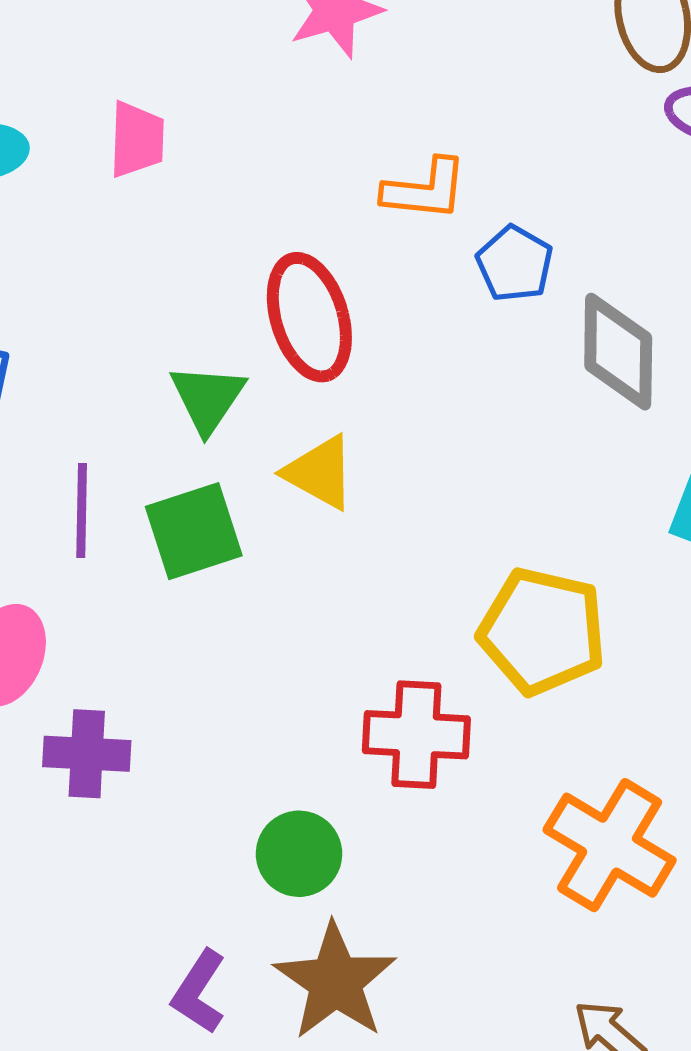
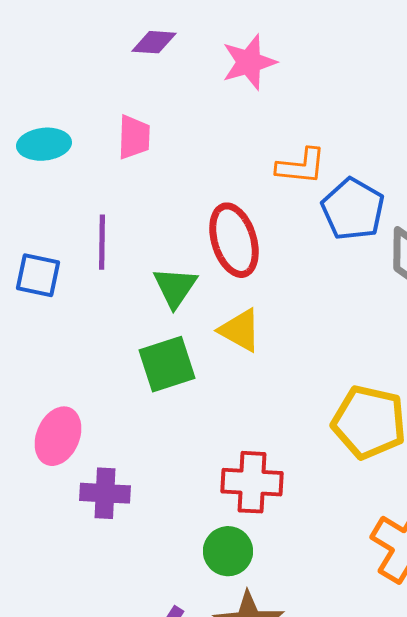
blue pentagon: (515, 264) -> (353, 209), size x1.4
purple line: (82, 510) -> (102, 242), moved
red cross: (416, 735) -> (252, 482), moved

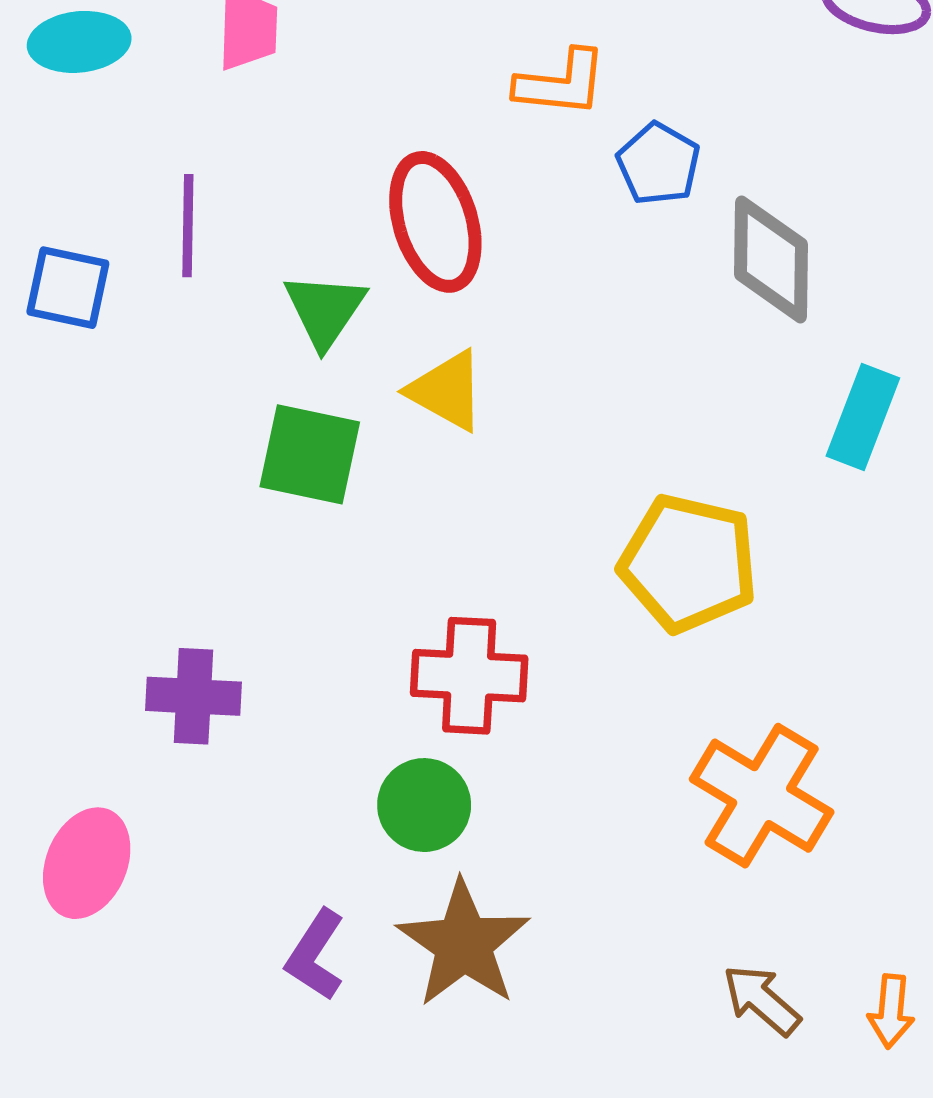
blue pentagon: (353, 209) -> (658, 164), size x0.7
green square: (167, 364) -> (310, 454), turned 30
pink ellipse: (58, 436) -> (87, 863), moved

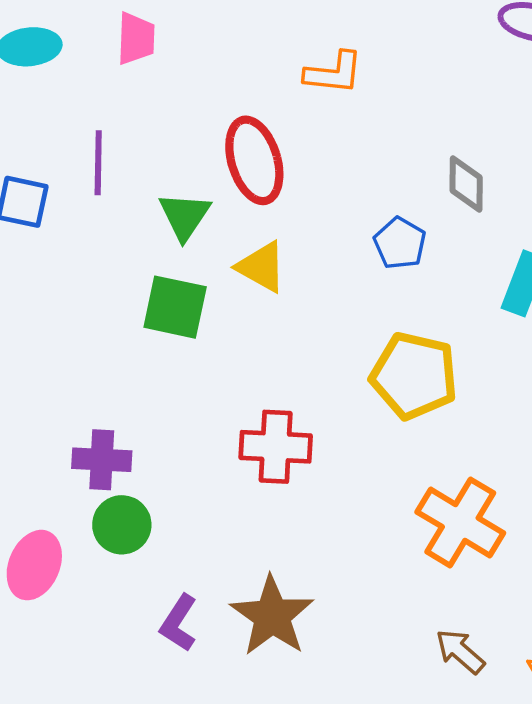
blue pentagon: (658, 164) -> (400, 243), moved
gray diamond: (771, 259) -> (466, 184), size x0.7
green circle: (424, 805) -> (122, 525), moved

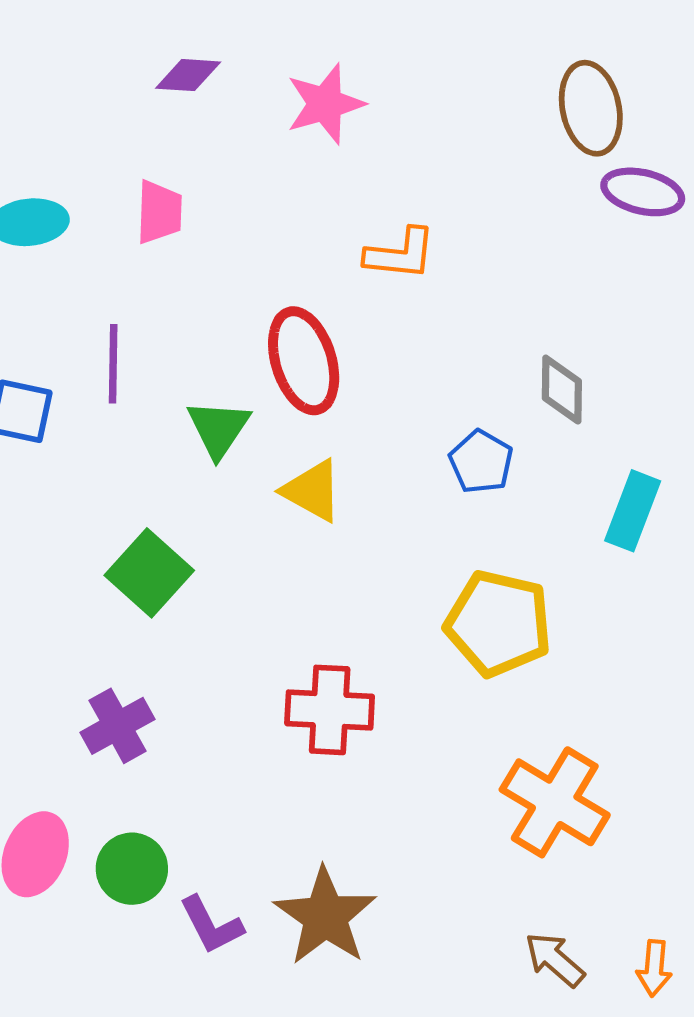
green square: (175, 307) -> (149, 573), moved, turned 30
purple cross: (102, 460) -> (117, 726), turned -32
green circle: (122, 525) -> (132, 869), moved
purple L-shape: (179, 623) -> (211, 925), turned -60

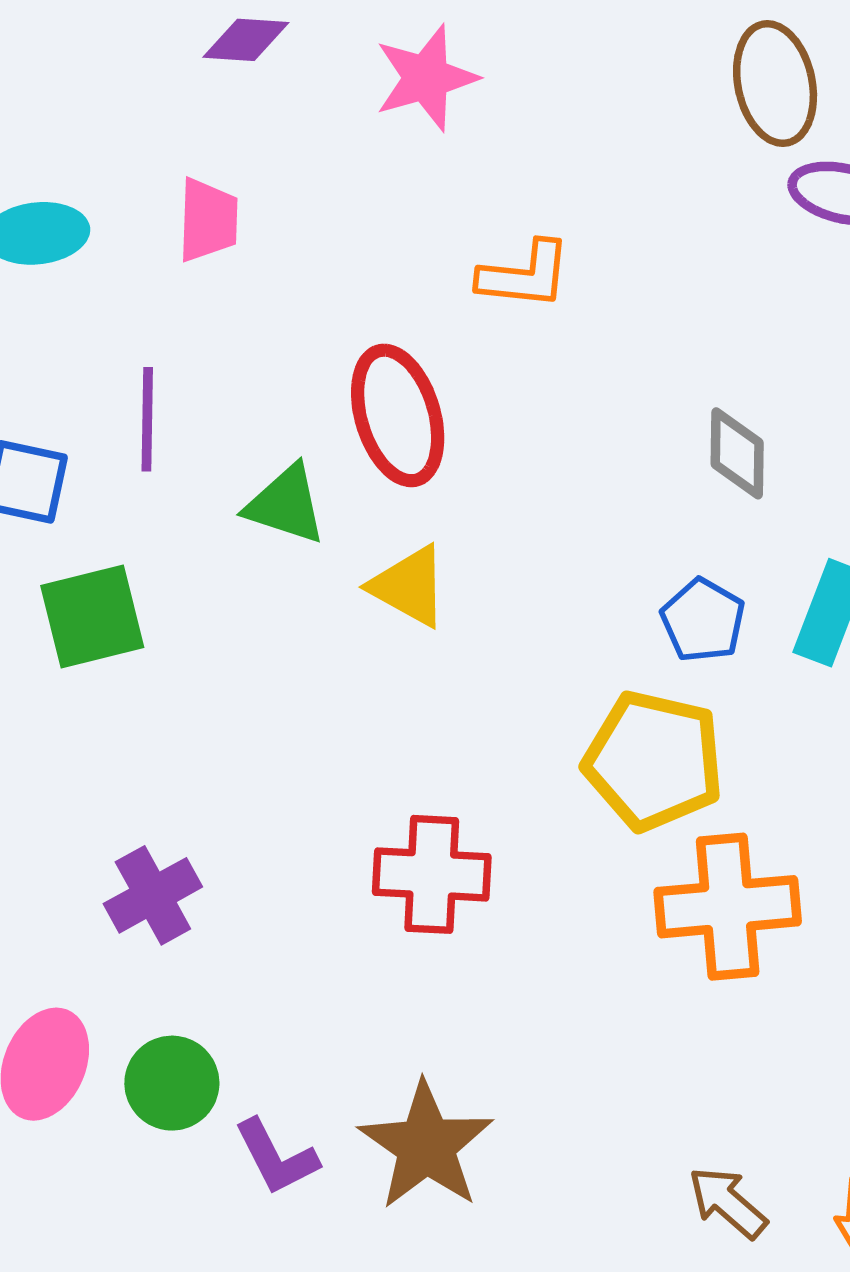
green triangle: (218, 429) -> (286, 505), turned -46
blue pentagon: (481, 462) -> (703, 620), moved
green square: (149, 573) -> (92, 617), moved, turned 34
orange cross: (555, 802) -> (728, 907), moved, turned -36

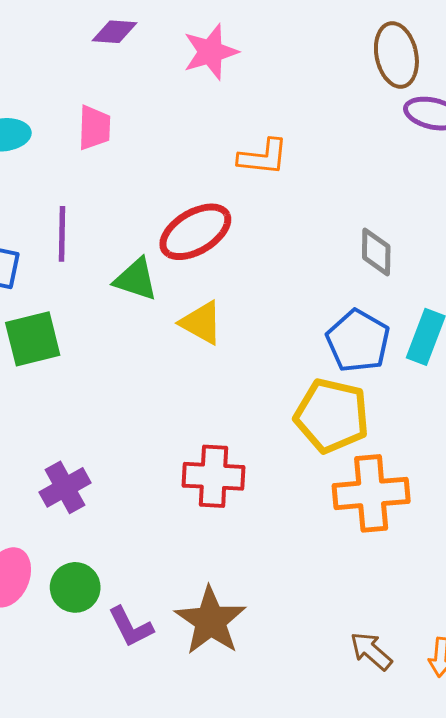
red ellipse: (398, 415) -> (195, 232), turned 76
blue pentagon: (703, 620) -> (358, 341), size x1.4

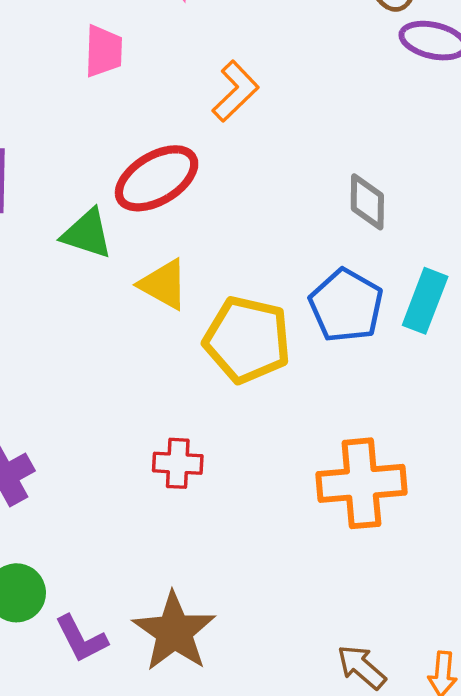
pink trapezoid: (94, 128) -> (104, 51), moved
orange L-shape: (263, 157) -> (235, 91), turned -50
yellow pentagon: (332, 416) -> (247, 340), moved
red cross: (214, 476) -> (178, 463), size x0.7

